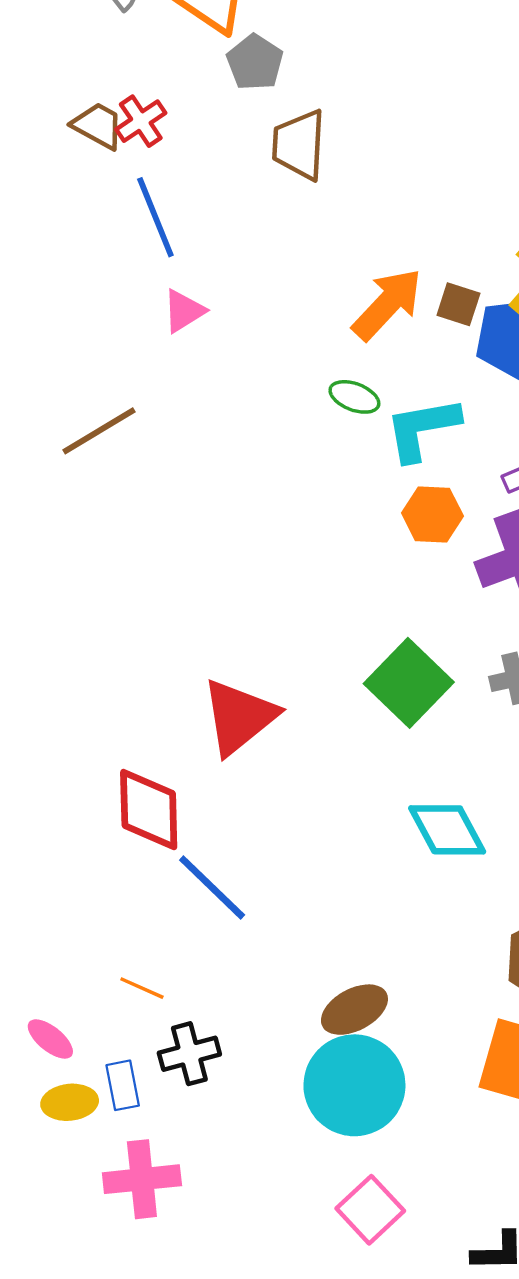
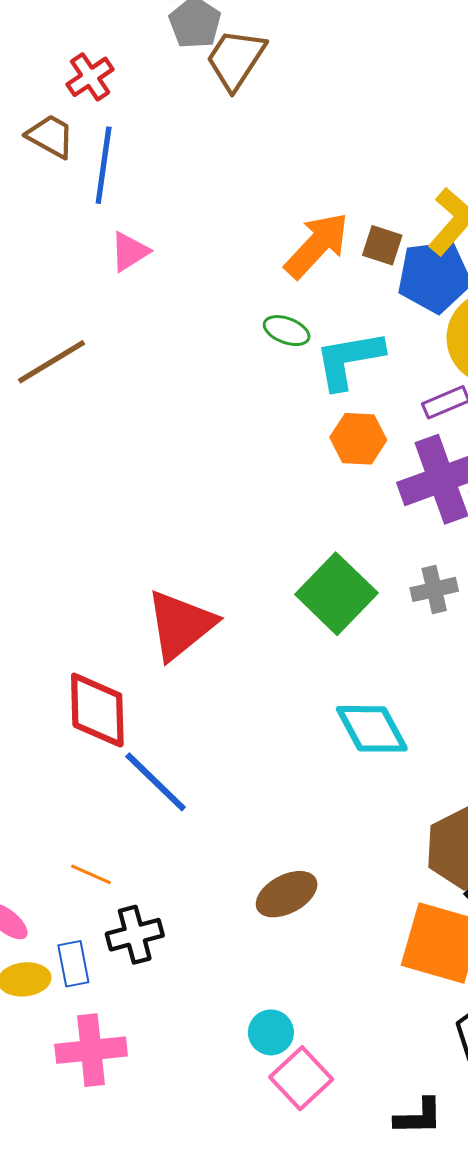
brown trapezoid: (98, 126) -> (51, 136), moved
brown trapezoid: (299, 145) -> (236, 59), moved, turned 30
blue line: (155, 217) -> (104, 165), turned 30
cyan circle: (354, 1085) -> (271, 1032), moved, size x0.5

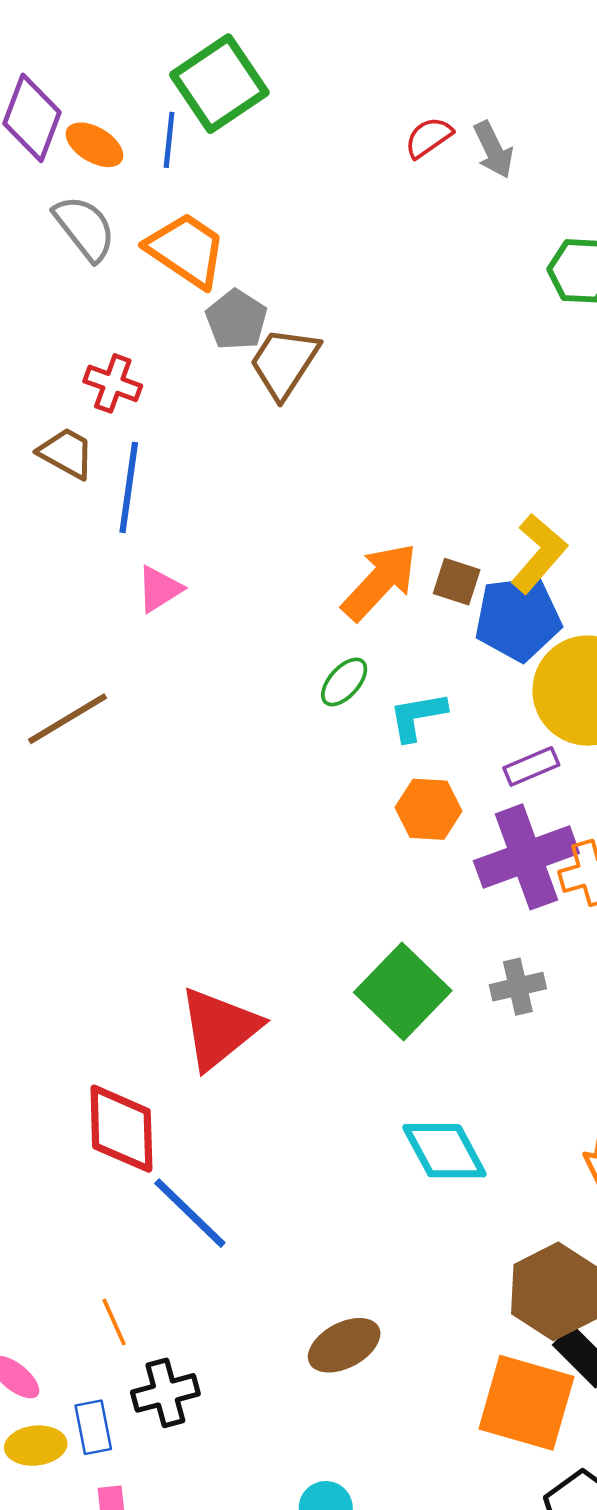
red cross: (90, 77) -> (113, 383), turned -36
green ellipse: (287, 331) -> (344, 682), turned -69
cyan L-shape: (349, 360) -> (418, 716), size x0.7
orange line: (91, 874) -> (114, 1322), turned 42

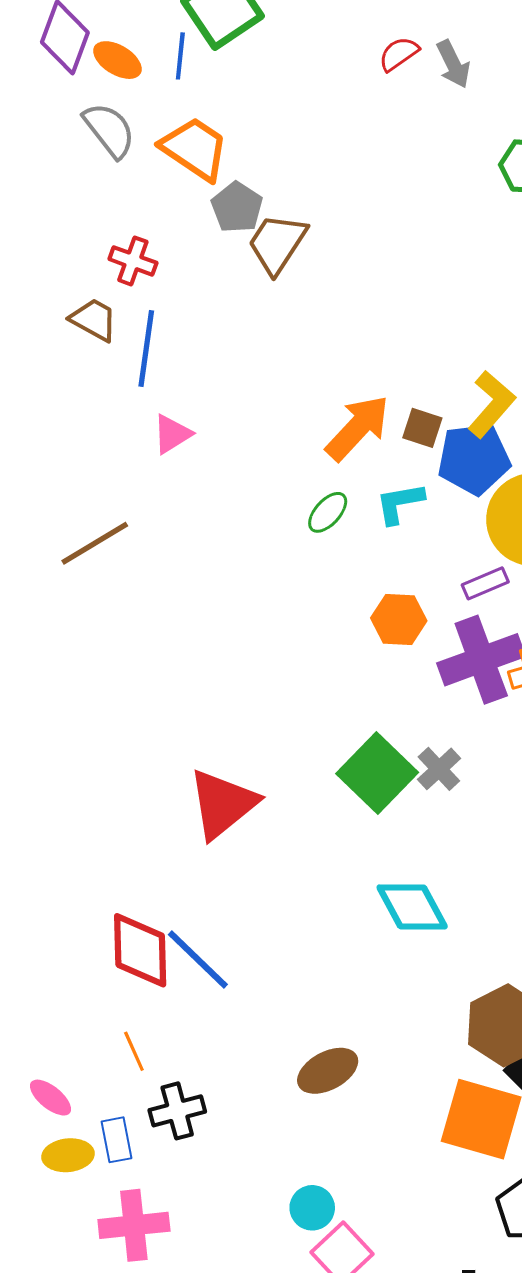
cyan L-shape: (418, 716) -> (400, 503), moved
gray cross: (518, 987) -> (439, 769), moved, turned -30
red diamond: (121, 1129) -> (140, 950), moved

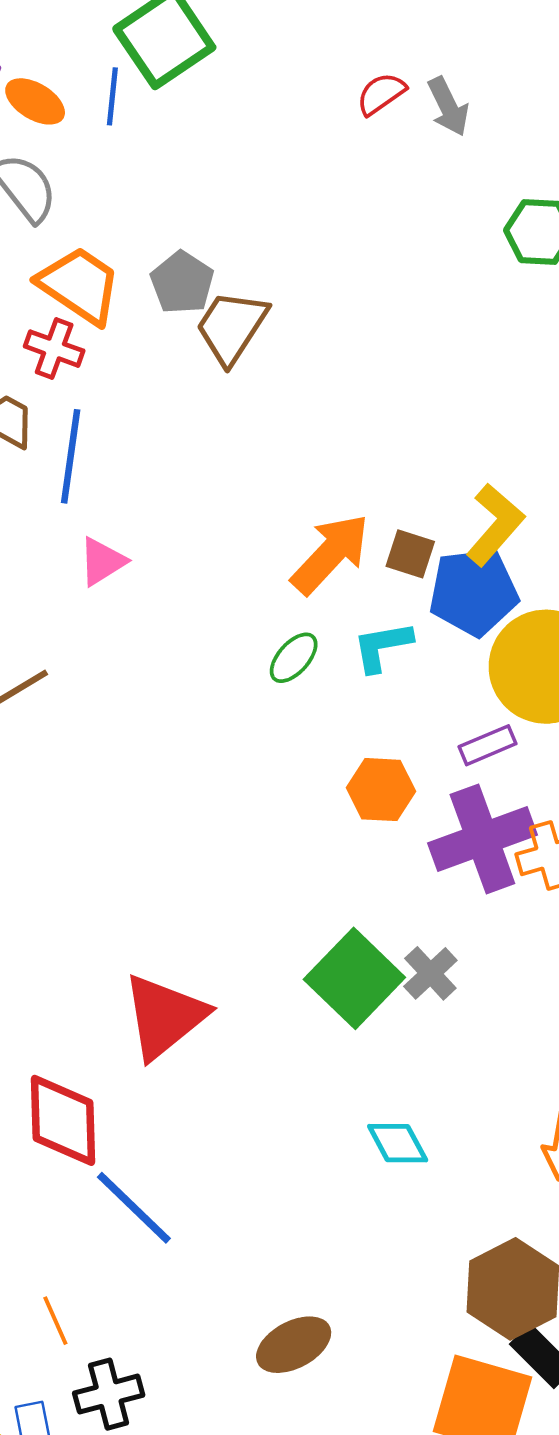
orange trapezoid: (195, 149) -> (79, 285), moved
cyan diamond: (412, 907) -> (398, 1143), size x0.7
red diamond: (140, 950) -> (63, 1120), moved

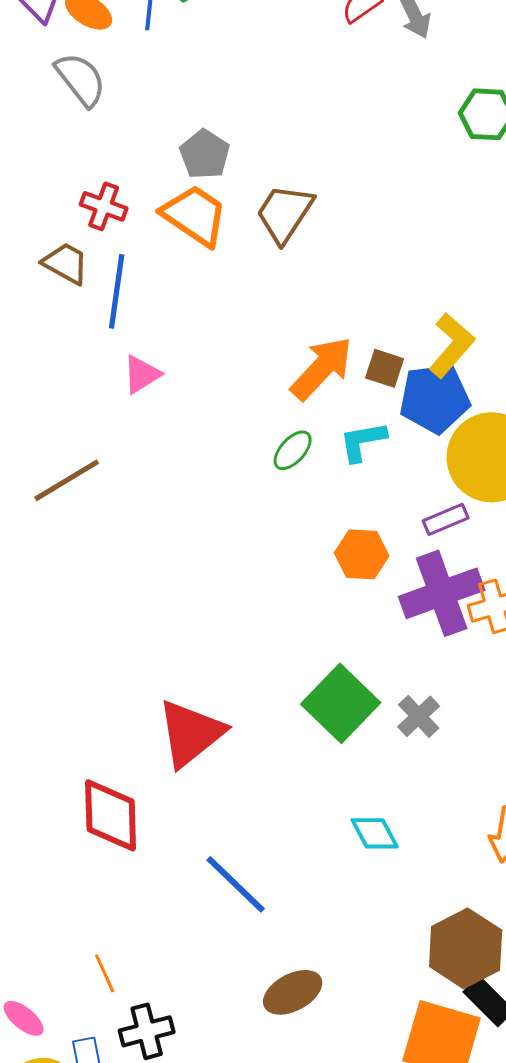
orange trapezoid: (79, 285) -> (195, 215), moved
brown trapezoid: (232, 327) -> (285, 213), moved
gray cross: (430, 973) -> (419, 716), moved
blue line: (134, 1208) -> (236, 884), moved

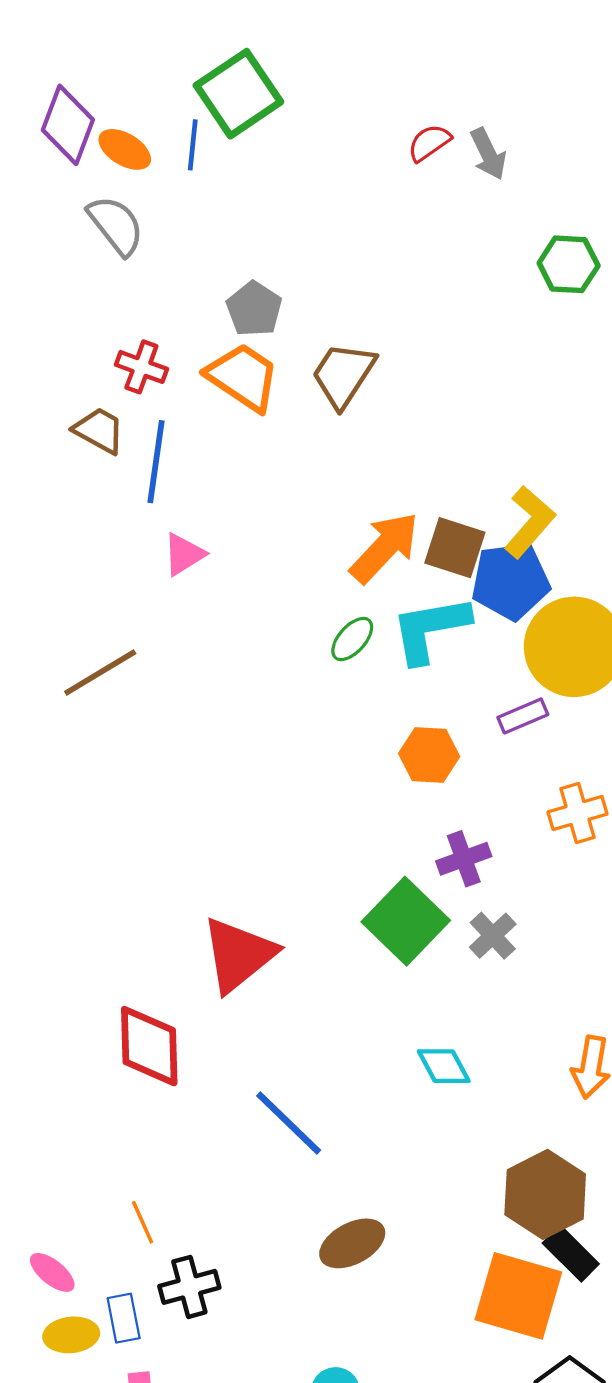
brown square: (385, 368) -> (455, 548), size x1.4
cyan L-shape: (363, 441) -> (430, 629), size x1.5
purple cross: (442, 593) -> (464, 859), moved, size x0.6

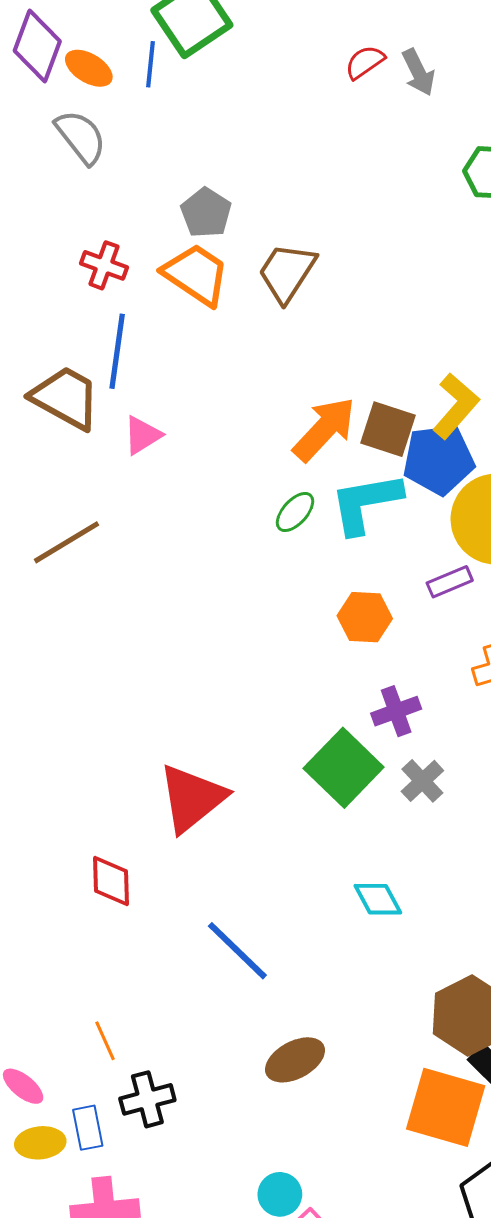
brown trapezoid: (99, 430) -> (66, 398), moved, size x1.5
red diamond: (149, 1046) -> (111, 881), size x0.7

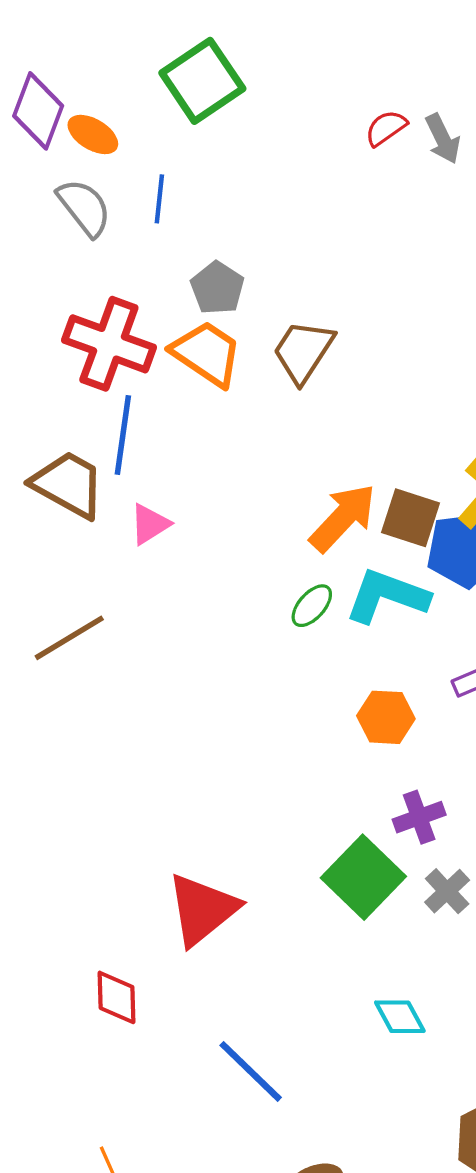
blue line: (150, 64) -> (159, 199), moved
red cross: (104, 265) -> (109, 344), size x1.8
cyan L-shape: (366, 503) -> (387, 596), turned 30

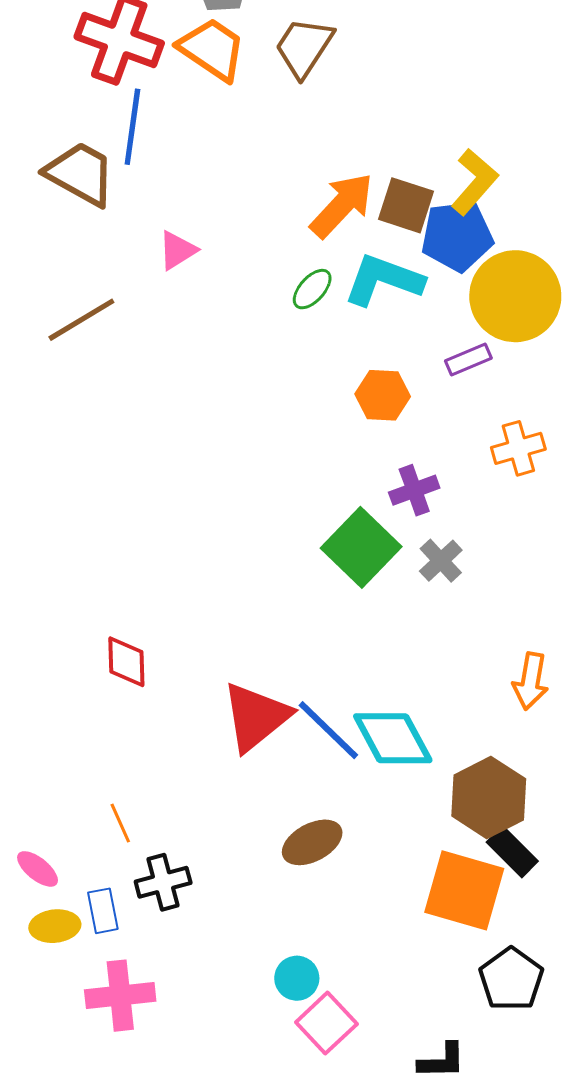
pink triangle: (150, 524) -> (177, 250), moved
red triangle: (202, 909) -> (256, 717), moved
cyan diamond: (400, 1017) -> (393, 738), moved, size x1.6
blue line: (251, 1071) -> (328, 730), moved

